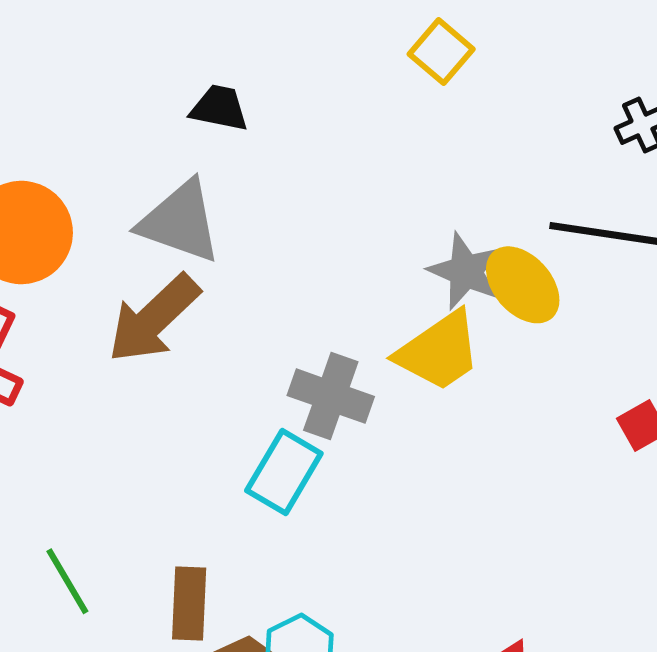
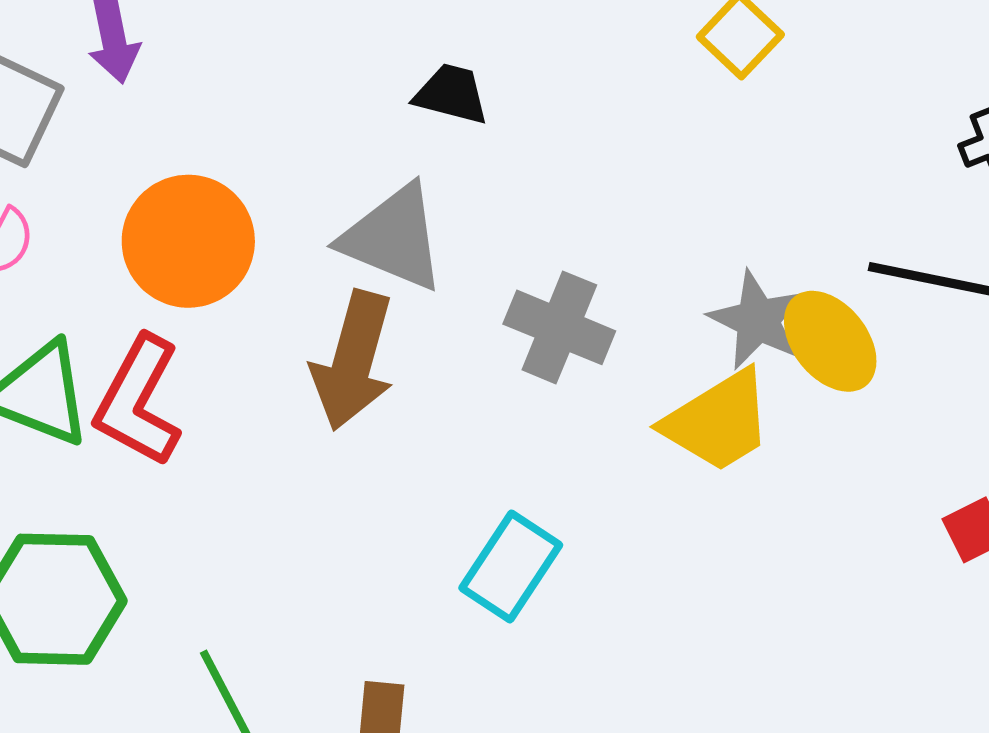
brown arrow: (154, 319) -> (353, 361), turned -34
gray cross: (331, 396) -> (559, 327), moved

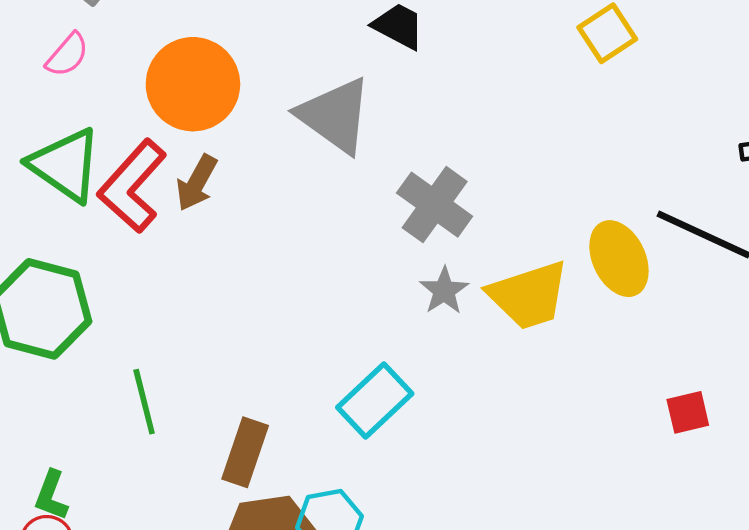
gray star: (758, 320) -> (444, 291), moved, size x0.7
brown arrow: (353, 361) -> (197, 183), moved, size x0.6
cyan rectangle: (511, 567) -> (375, 400), moved

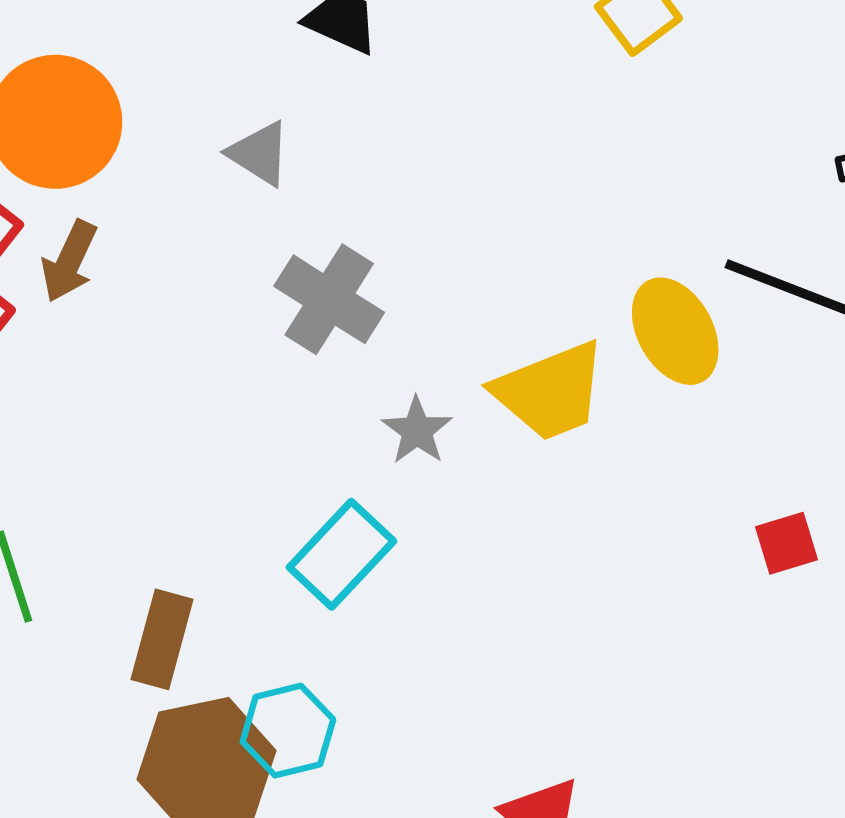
gray triangle: (335, 115) -> (259, 153), size x0.6
gray cross: (435, 205) -> (329, 299), moved
gray star: (444, 291) -> (417, 431), moved

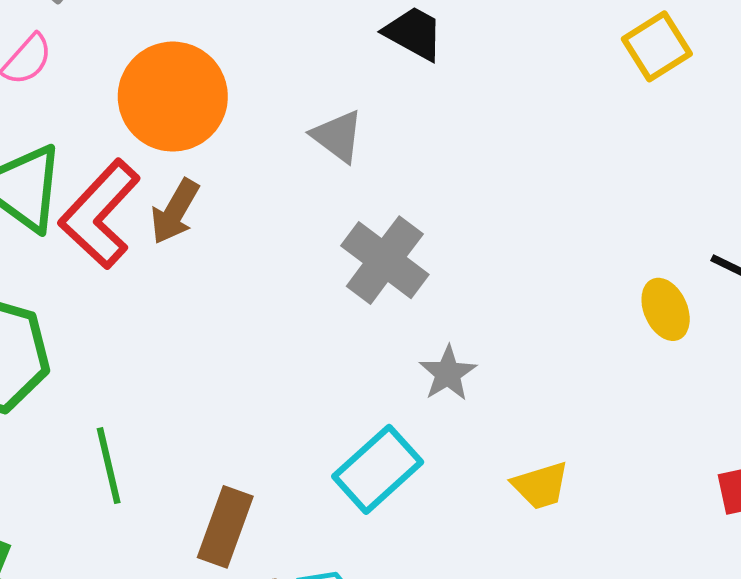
yellow ellipse: (675, 331) -> (666, 309), size x0.7
yellow trapezoid: (550, 391) -> (541, 485), moved, size x0.6

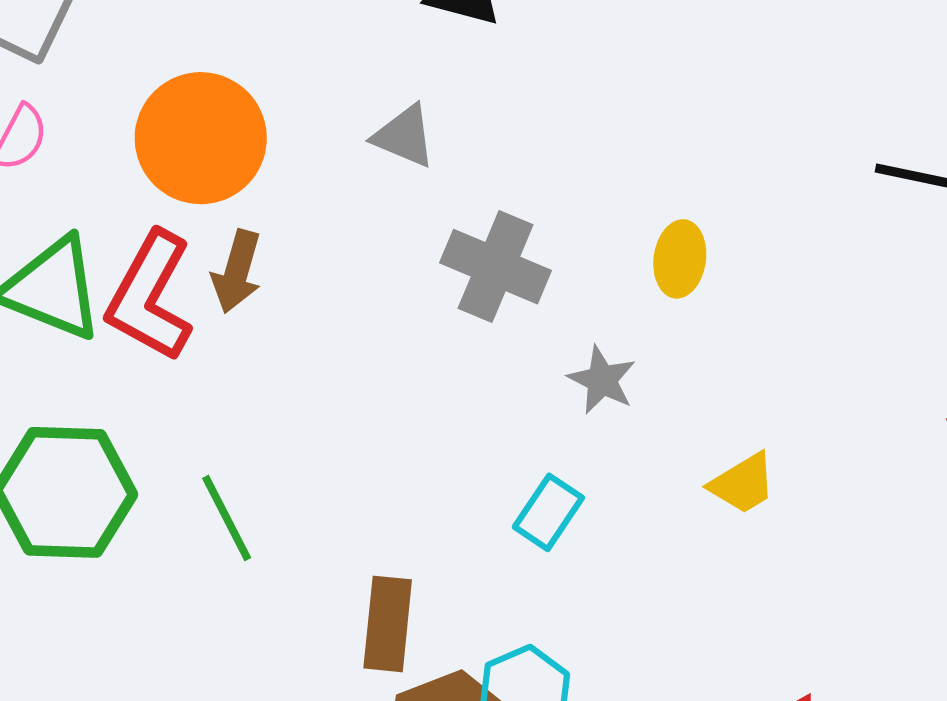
yellow ellipse: (666, 309) -> (680, 259), moved, turned 46
green line: (109, 466) -> (227, 518), moved
cyan rectangle: (378, 469) -> (548, 512), size x0.7

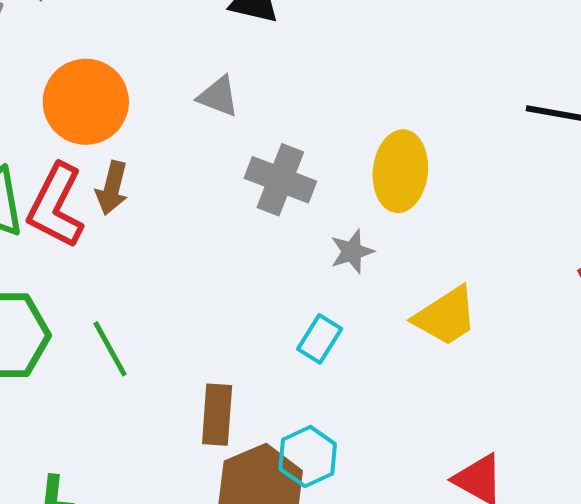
yellow ellipse: (680, 259) -> (400, 171), size x1.6
gray star: (602, 380) -> (352, 252), turned 30
yellow trapezoid: (743, 484) -> (446, 316), size x1.5

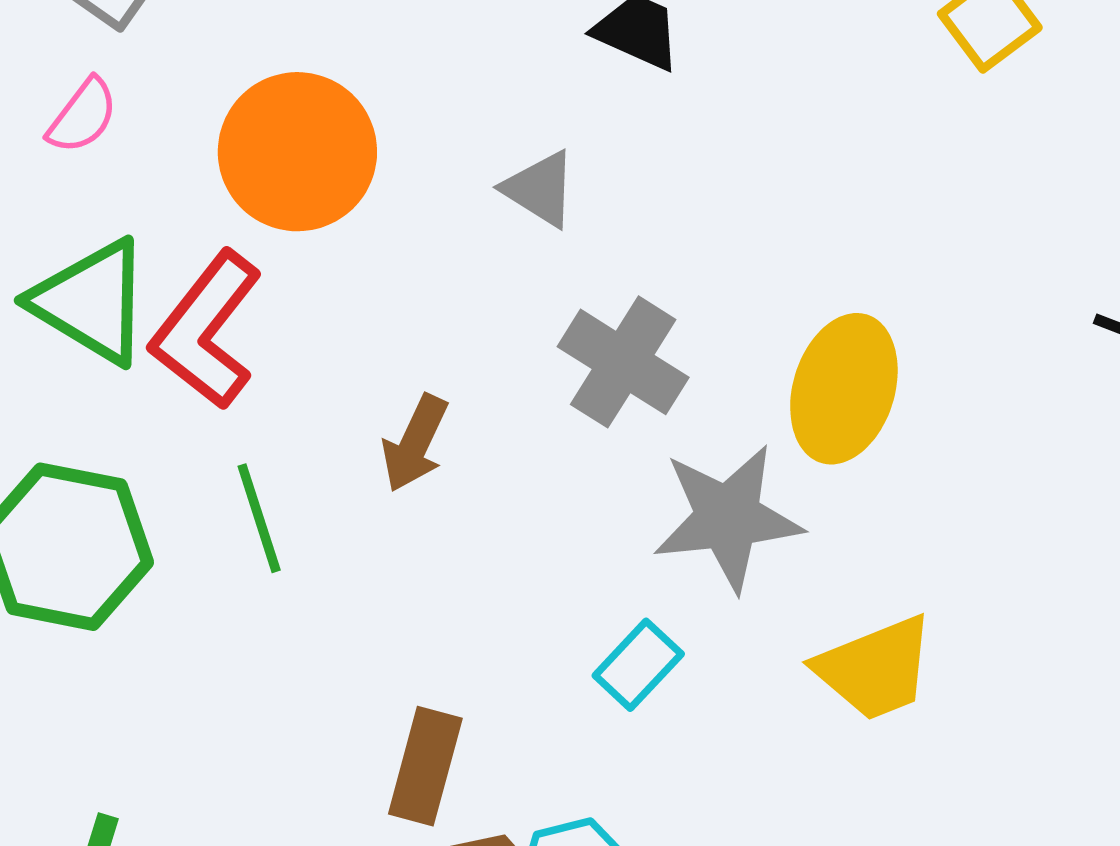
brown arrow: (112, 188) -> (415, 443), moved
gray star: (352, 252) -> (728, 518), size x1.8
green line: (110, 349) -> (259, 518), moved

